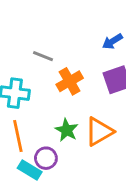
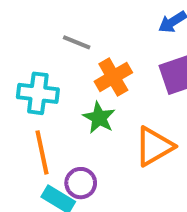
green star: (67, 130) -> (99, 118), moved

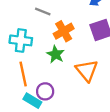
orange triangle: (154, 146) -> (87, 71), turned -40

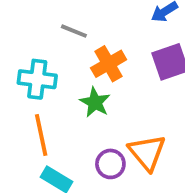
orange triangle: (87, 71) -> (147, 152), moved
purple circle: (45, 91) -> (110, 164), moved

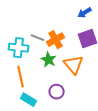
gray line: (74, 31) -> (38, 38), moved
orange triangle: (147, 152) -> (74, 65), moved

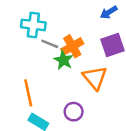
cyan cross: (19, 48) -> (33, 25), moved
green star: (49, 60) -> (63, 60), moved

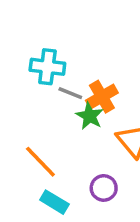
orange line: (28, 93) -> (40, 162), turned -32

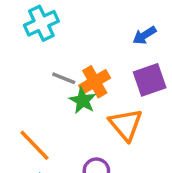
cyan cross: (47, 67) -> (41, 23), moved, turned -32

